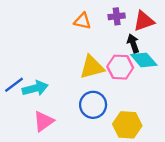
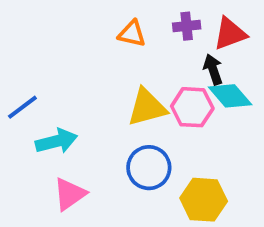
blue line: (14, 85) -> (22, 107), moved

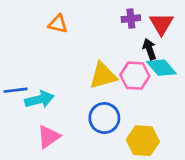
orange triangle: (132, 34) -> (58, 24), moved
red triangle: (230, 34) -> (161, 24), turned -40
blue line: (22, 107) -> (16, 90), moved, turned 30

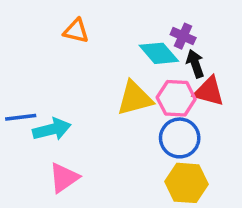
purple cross: (131, 19) -> (183, 36), moved, turned 30
red triangle: (161, 24) -> (209, 91), moved, turned -45
cyan diamond: (161, 68) -> (159, 53), moved
blue circle: (104, 118) -> (180, 138), moved

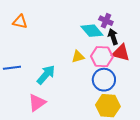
orange triangle: (76, 31) -> (20, 22), moved
yellow triangle: (135, 98) -> (78, 57), size x0.6
cyan arrow: (52, 129) -> (46, 75), moved, turned -35

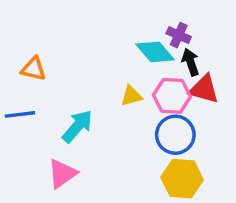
orange triangle: (20, 22) -> (33, 69), moved

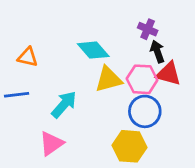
cyan diamond: (155, 52) -> (93, 50), moved
yellow triangle: (131, 96) -> (109, 79), size x1.5
yellow hexagon: (182, 179) -> (129, 146), moved

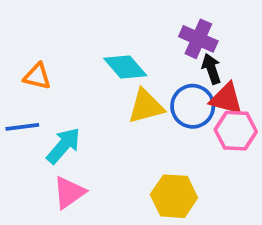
purple cross: (148, 29) -> (198, 39), size x1.4
pink hexagon: (142, 79) -> (236, 131), moved
cyan arrow: (64, 104) -> (63, 146), moved
blue circle: (145, 111) -> (193, 106), moved

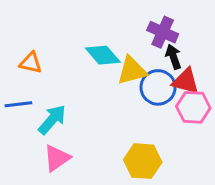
yellow triangle: (146, 106) -> (132, 71), moved

